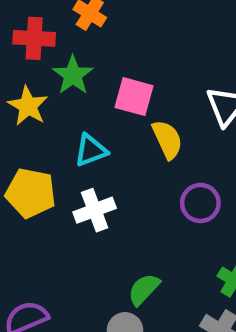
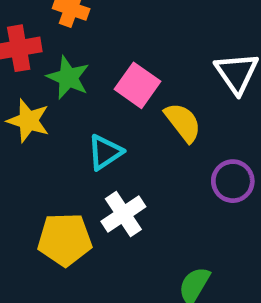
pink square: (134, 97) -> (137, 85), turned 33
yellow pentagon: (31, 193) -> (65, 240), moved

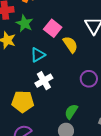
purple circle: (233, 181) -> (89, 79), moved
yellow pentagon: (65, 240) -> (23, 102), moved

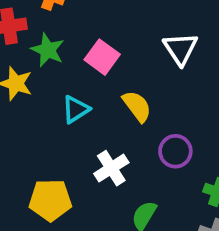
yellow semicircle: (70, 44) -> (137, 106), moved
white cross: (44, 81) -> (111, 168), moved

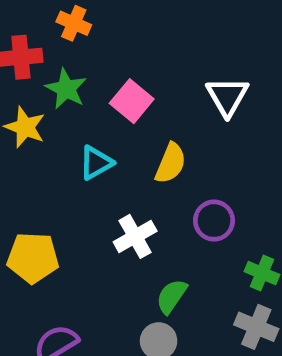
yellow semicircle: (137, 106) -> (171, 163), turned 56
yellow pentagon: (50, 200) -> (33, 258), moved

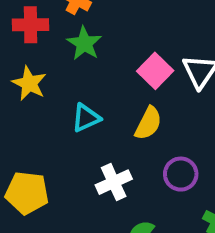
green star: (66, 89) -> (84, 43), moved
pink square: (132, 101) -> (155, 71), moved

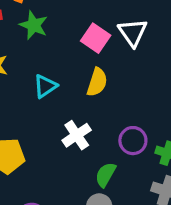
purple circle: (181, 174) -> (133, 141), moved

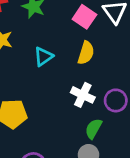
white cross: (77, 135) -> (83, 95), moved, turned -30

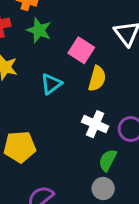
pink square: (84, 17) -> (81, 50), moved

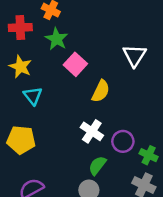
pink square: (81, 50) -> (75, 64), moved
cyan triangle: (51, 84) -> (33, 96), moved, turned -42

